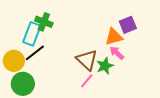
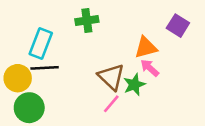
green cross: (44, 22) -> (87, 20), moved, turned -30
purple square: (128, 25) -> (178, 26), moved, turned -36
black line: (35, 53) -> (45, 68), turned 35

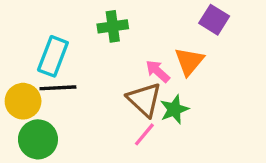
purple square: (178, 26) -> (214, 20), moved
orange triangle: (146, 47) -> (189, 61), turned -35
pink arrow: (150, 68) -> (158, 71), moved

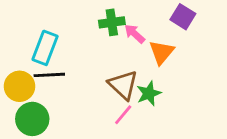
green cross: (113, 26) -> (112, 22), moved
pink arrow: (158, 71) -> (135, 34), moved

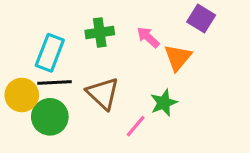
green cross: (112, 22) -> (100, 33), moved
brown triangle: (123, 85) -> (103, 93), moved
green circle: (32, 119) -> (50, 117), moved

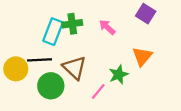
cyan rectangle: (50, 53) -> (53, 32), moved
orange triangle: (178, 58) -> (142, 56), moved
green circle: (50, 117) -> (51, 86), moved

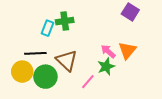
pink arrow: (107, 27) -> (108, 51), moved
cyan rectangle: (53, 32) -> (47, 28), size x0.7
yellow circle: (16, 69) -> (22, 72), moved

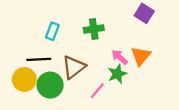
green cross: (65, 21) -> (94, 29), moved
brown triangle: (67, 60) -> (74, 67), turned 40

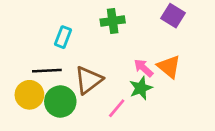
green cross: (94, 29) -> (113, 21), moved
orange triangle: (141, 56) -> (169, 67), turned -30

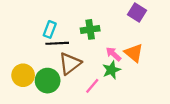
green cross: (113, 21) -> (90, 29), moved
black line: (47, 71) -> (57, 43), moved

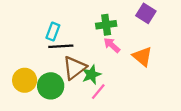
green cross: (90, 29) -> (106, 25), moved
pink arrow: (114, 54) -> (112, 45), moved
green star: (111, 70) -> (91, 75), moved

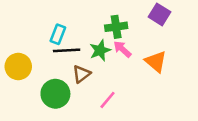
brown triangle: (74, 68) -> (81, 74), size x0.7
green star: (91, 75) -> (100, 50), moved
yellow circle: (25, 80) -> (18, 66), moved

